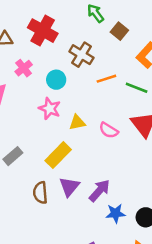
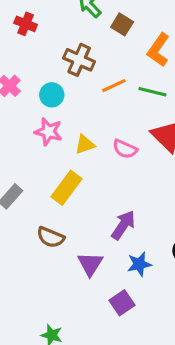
red cross: (43, 31) -> (26, 24), moved, size x0.6
purple triangle: (69, 187) -> (90, 264), moved
brown semicircle: (40, 193) -> (51, 237), turned -55
blue star: (116, 213) -> (139, 264), moved

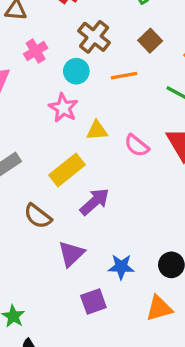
brown square: (122, 24) -> (150, 41), moved
brown cross: (79, 60) -> (94, 37), moved
orange line: (114, 86) -> (124, 76), moved
purple arrow: (123, 225) -> (95, 202), moved

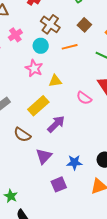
pink semicircle: (137, 146) -> (84, 98), moved

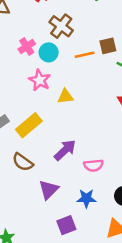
brown square: (84, 25) -> (108, 46), moved, turned 32
pink cross: (15, 35) -> (27, 46), moved
pink semicircle: (84, 98) -> (93, 165), moved, turned -42
yellow rectangle: (38, 106) -> (29, 125), moved

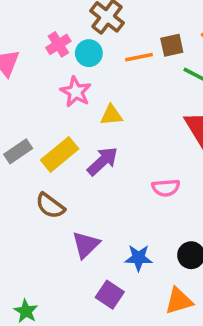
purple arrow: (65, 150) -> (103, 161), moved
pink semicircle: (93, 165) -> (166, 188), moved
purple square: (66, 225) -> (110, 295), turned -36

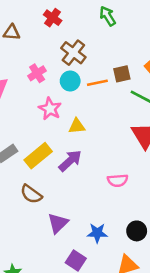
cyan circle: (89, 53) -> (70, 81), moved

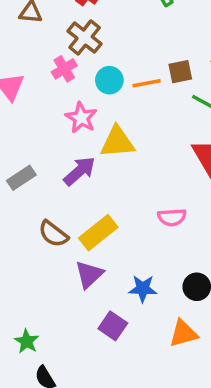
brown cross: (73, 53) -> (85, 38), moved
yellow triangle: (77, 126) -> (117, 142), size x1.5
yellow rectangle: (38, 156) -> (98, 233), moved
purple arrow: (70, 161) -> (79, 171), moved

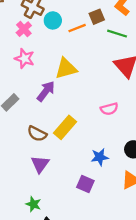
cyan circle: (109, 80) -> (53, 20), moved
pink star: (81, 118) -> (25, 58), moved
purple triangle: (89, 274) -> (40, 164), moved

